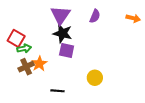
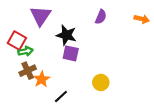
purple triangle: (61, 15) -> (41, 16), moved
orange star: (39, 64) -> (42, 79), moved
black line: (57, 91) -> (61, 96), turned -48

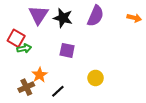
purple semicircle: (101, 17) -> (96, 16), size x1.5
black star: (66, 35) -> (63, 18), moved
brown cross: (28, 71) -> (26, 87), moved

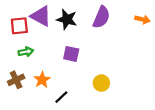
purple triangle: (39, 15) -> (41, 16), turned -35
red square: (16, 38) -> (19, 26), moved, turned -36
brown cross: (26, 87) -> (16, 80), moved

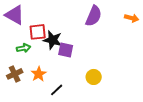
purple triangle: (41, 16) -> (15, 15), moved
black star: (67, 19) -> (53, 40), moved
red square: (19, 26) -> (38, 32), moved

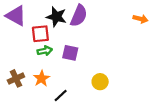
purple semicircle: (94, 16) -> (79, 16), moved
black star: (53, 40) -> (56, 17), moved
green arrow: (24, 48) -> (45, 51), moved

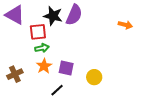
orange arrow: (140, 19) -> (125, 25), moved
purple square: (70, 53) -> (66, 68), moved
orange star: (42, 78) -> (44, 66), moved

